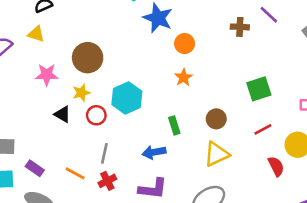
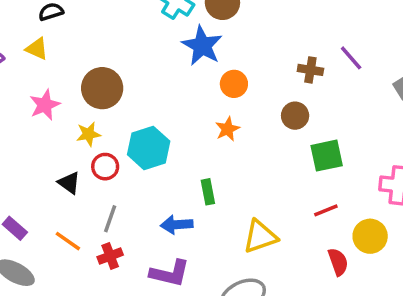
pink star: (47, 75) -> (45, 105), turned -30
black triangle: (62, 114) -> (69, 183), moved
brown circle: (216, 119) -> (295, 116), moved

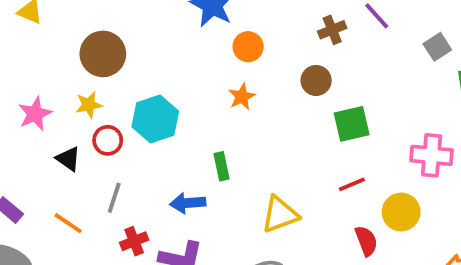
brown cross: (310, 70) -> (332, 30), turned -30
pink star: (45, 105) -> (35, 114), moved
red cross: (110, 256) -> (134, 241), moved

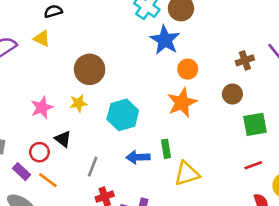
orange star: (242, 97) -> (182, 103), size x1.6
red circle: (108, 140) -> (39, 152), moved
blue arrow: (188, 203) -> (138, 157), moved
yellow triangle: (280, 214) -> (187, 174), moved
orange line: (68, 223) -> (48, 180), moved

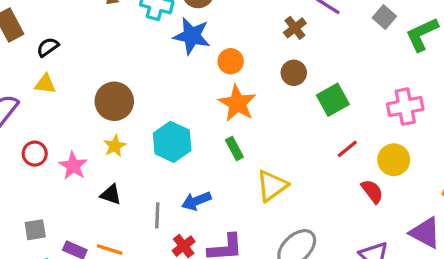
green rectangle: (166, 149) -> (234, 148), moved
red circle: (39, 152) -> (35, 154), moved
blue arrow: (138, 157) -> (196, 201), moved

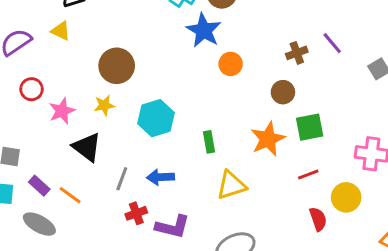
orange star: (237, 103) -> (268, 139), moved
black triangle: (111, 195) -> (87, 147), size x1.5

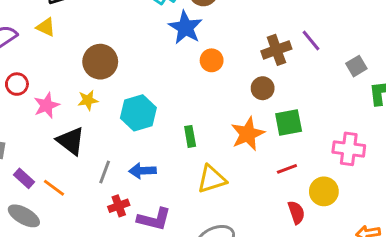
brown cross: (297, 53) -> (276, 50), size x1.4

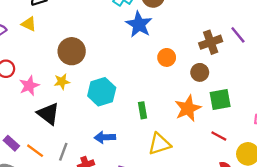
orange circle: (212, 60) -> (167, 57), moved
red line: (287, 169) -> (219, 136), turned 49
gray line: (105, 172) -> (63, 152), moved

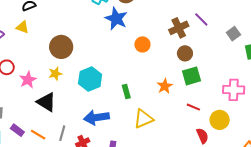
brown circle: (200, 72) -> (185, 53), moved
orange star: (188, 108) -> (165, 86), size x0.7
blue arrow: (105, 137) -> (96, 118), size x1.4

